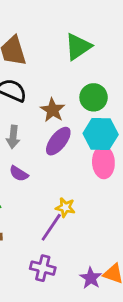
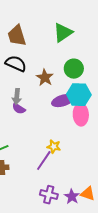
purple ellipse: (58, 141) -> (63, 101), moved, turned 35
purple semicircle: (19, 174) -> (19, 109), moved
purple cross: (43, 268) -> (49, 195), moved

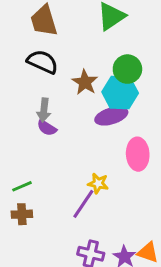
cyan hexagon: (79, 95) -> (120, 93), moved
pink ellipse: (81, 115) -> (138, 154), moved

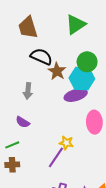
black semicircle: (42, 62) -> (41, 57), moved
purple semicircle: (47, 128) -> (23, 122), moved

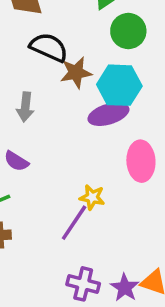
green circle: (87, 62) -> (128, 31), moved
brown star: (57, 71) -> (76, 73), turned 30

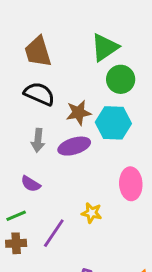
black semicircle: (49, 47) -> (39, 94), moved
purple ellipse: (108, 114) -> (74, 146), moved
purple line: (74, 223) -> (54, 233), moved

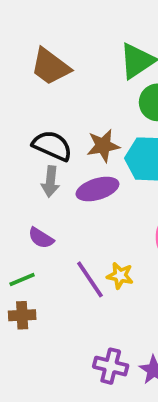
brown trapezoid: (38, 52) -> (50, 67), turned -36
black semicircle: (39, 94) -> (52, 146), moved
purple line: (54, 233) -> (90, 279), moved, turned -68

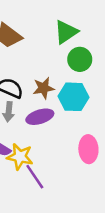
yellow star: (120, 276) -> (20, 157), moved, size x1.5

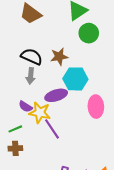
cyan hexagon: (74, 97) -> (75, 79), moved
purple ellipse: (40, 117) -> (56, 95), moved

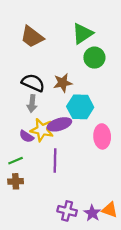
yellow star: (40, 113) -> (42, 130), moved
purple line: (52, 129) -> (55, 161), turned 35

